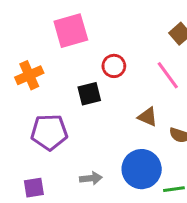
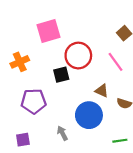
red circle: (114, 66) -> (78, 56), size x1.6
blue circle: (142, 169) -> (89, 115), moved
gray arrow: (91, 178) -> (62, 133), turned -112

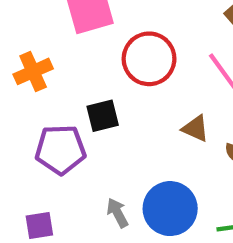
black square: (61, 75) -> (103, 116), moved
blue circle: (89, 115) -> (170, 209), moved

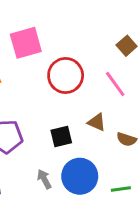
black square: (103, 116) -> (61, 136), moved

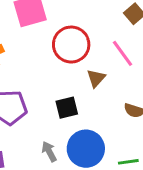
brown triangle: (97, 122) -> (96, 78), moved, turned 48

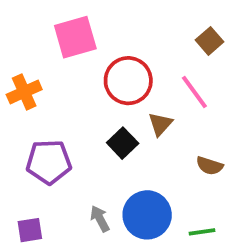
black square: (67, 108) -> (123, 143), moved, turned -30

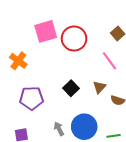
red circle: (128, 81) -> (74, 39), moved
orange cross: (24, 92) -> (18, 61), turned -30
brown triangle: (160, 124) -> (99, 87), moved

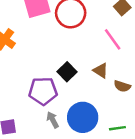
brown triangle: (99, 87) -> (101, 71), turned -40
purple pentagon: (31, 98) -> (43, 91), moved

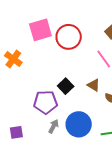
gray arrow: (53, 120) -> (53, 126), turned 56

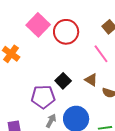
pink square: (40, 30) -> (38, 25), turned -30

